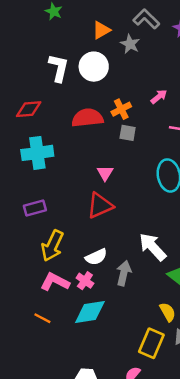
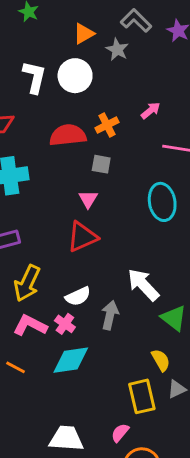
gray square: (128, 133) -> (101, 164), moved
yellow rectangle: (151, 343) -> (142, 396), turned -36

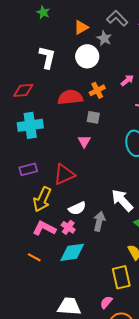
white circle: (75, 76) -> (87, 56), moved
red triangle: (82, 237) -> (64, 174), moved

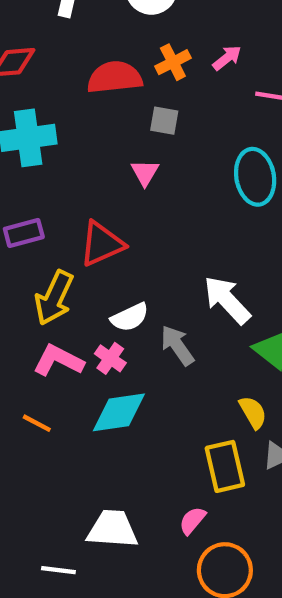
pink arrow: (127, 80) -> (227, 58), moved
gray arrow: (99, 221) -> (177, 345), turned -48

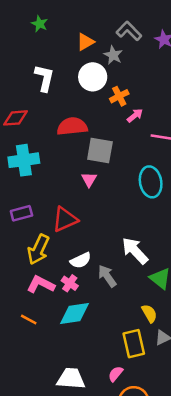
orange cross: (173, 62) -> (119, 96), moved
gray square: (164, 121) -> (100, 151), size x1.6

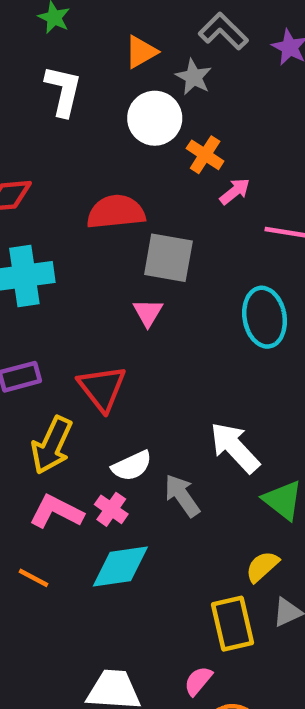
white L-shape: (44, 78) -> (63, 91), moved
orange cross: (119, 96) -> (205, 155), turned -30
red triangle: (65, 219) -> (102, 388), turned -44
yellow semicircle: (149, 313) -> (262, 566), turned -102

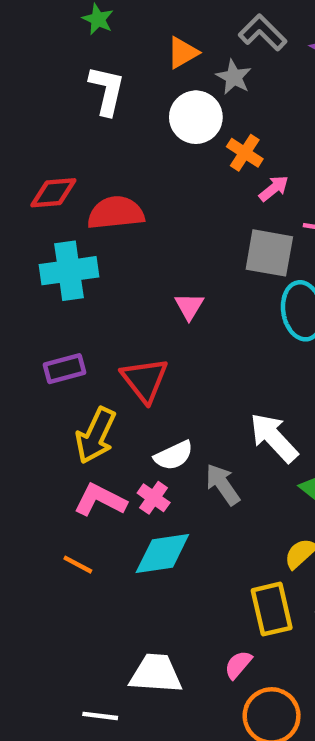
red semicircle: (116, 212) -> (116, 213), moved
gray square: (168, 258) -> (269, 253), moved

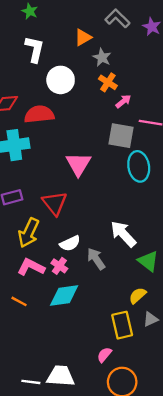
orange triangle: (183, 53) -> (83, 37), moved
gray star: (234, 77) -> (102, 57), moved
white circle: (196, 117) -> (61, 80), moved
pink triangle: (189, 306) -> (78, 164), size x1.6
white trapezoid: (156, 674) -> (61, 376), moved

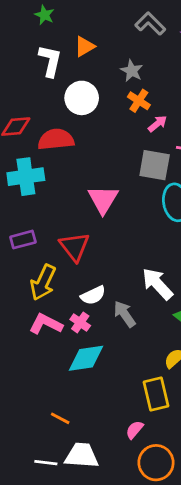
orange triangle: (83, 37) -> (84, 46), moved
orange line: (19, 301) -> (60, 418), moved

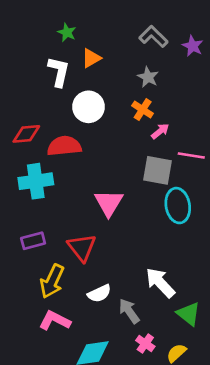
green star: (44, 15) -> (67, 32), moved
gray star: (132, 71) -> (148, 77), moved
pink cross: (80, 322) -> (145, 343), moved

